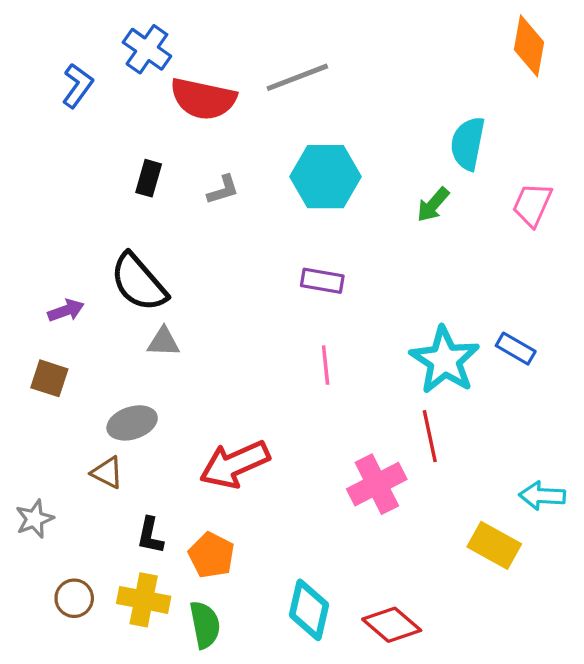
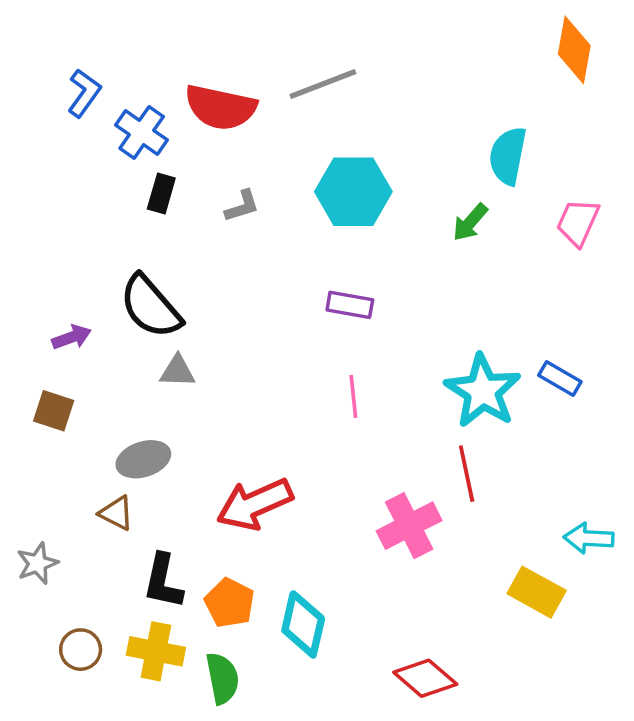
blue cross: (147, 49) -> (142, 132), moved
black L-shape: (150, 535) -> (163, 581), size x1.4
cyan diamond: (309, 610) -> (303, 624), moved

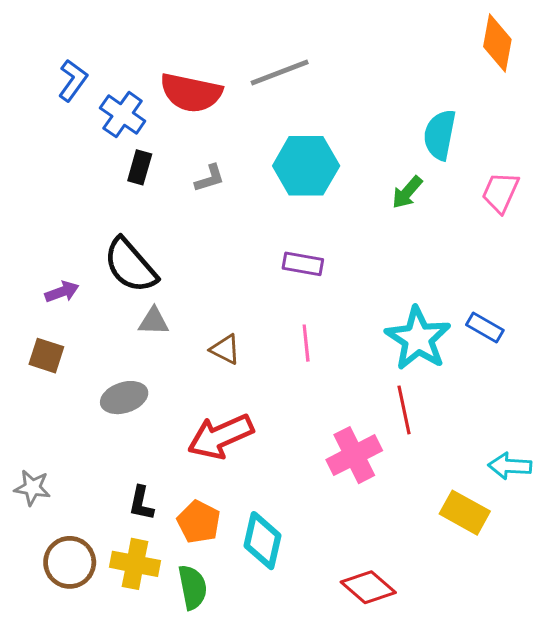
brown triangle: (116, 513) -> (225, 349), moved
gray star: (37, 563) -> (32, 488), turned 30
black L-shape: (163, 581) -> (141, 503), size x0.7
brown circle: (81, 650) -> (70, 562), size x1.4

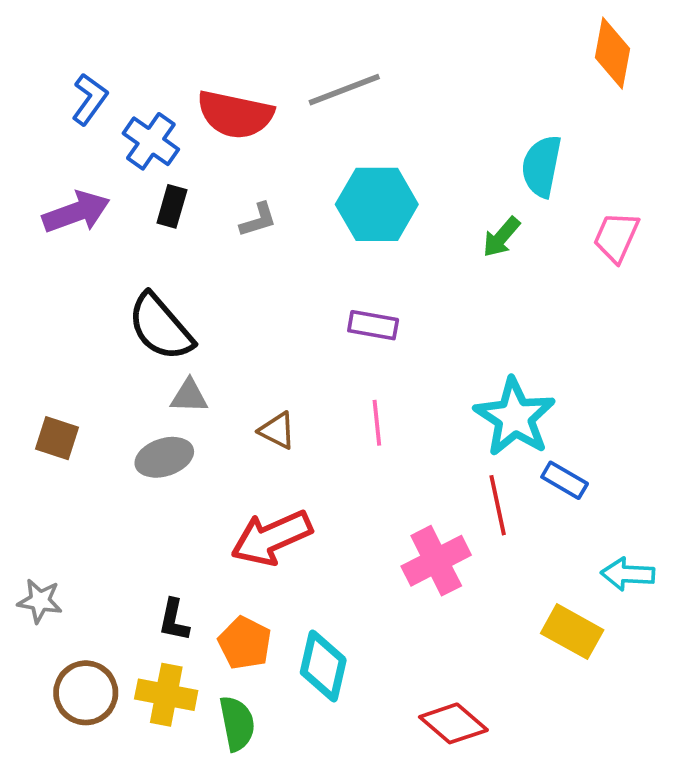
purple arrow: (62, 292) -> (76, 212), moved, size x1.6
blue rectangle: (485, 328) -> (565, 480), moved
gray ellipse: (124, 398) -> (164, 457), moved

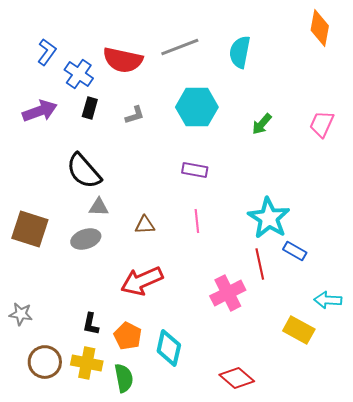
cyan semicircle: (542, 166) -> (240, 52), moved
brown triangle: (277, 430) -> (145, 225), turned -30
brown square: (57, 438) -> (30, 229), size x1.6

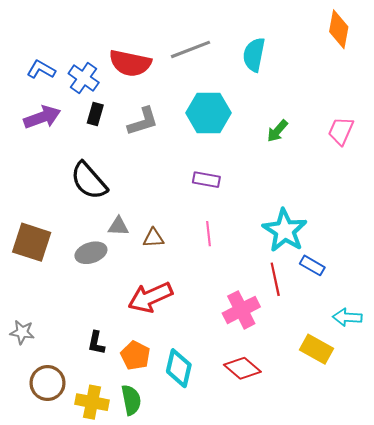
blue L-shape: (47, 52) -> (41, 70), moved, turned -96
gray L-shape: (135, 115) -> (143, 121), size x1.5
gray triangle: (99, 207) -> (118, 226), moved
yellow cross: (87, 363) -> (92, 402), moved
red diamond: (237, 378) -> (242, 368), moved

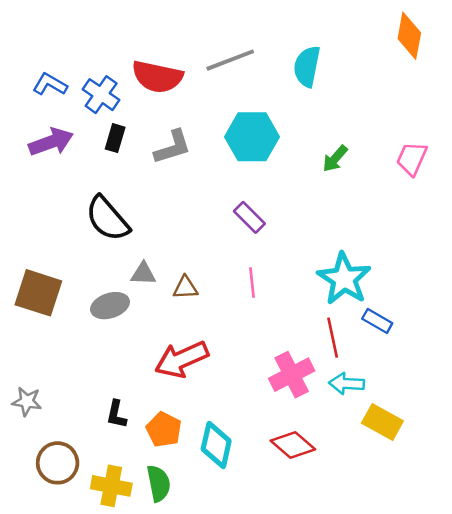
purple rectangle: (206, 180) -> (249, 217), turned 35
cyan arrow: (347, 317) -> (347, 384), moved

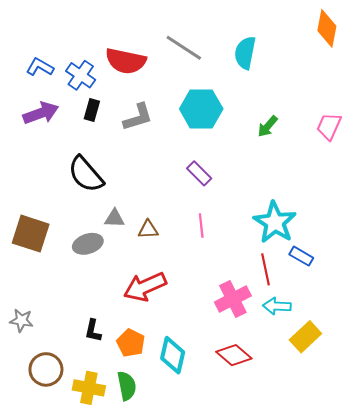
gray line: (230, 60) -> (184, 48), turned 54
yellow rectangle: (382, 422) -> (305, 337), turned -72

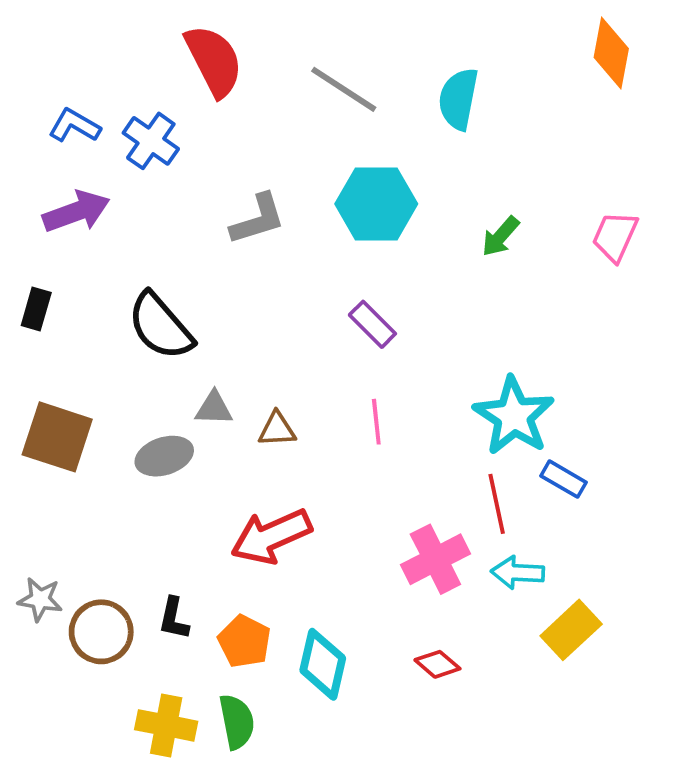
red semicircle: (126, 61) -> (214, 61), moved, turned -129
black rectangle: (92, 110) -> (36, 309), moved
red diamond: (234, 355) -> (437, 664), size x0.7
brown circle: (46, 369) -> (101, 632), moved

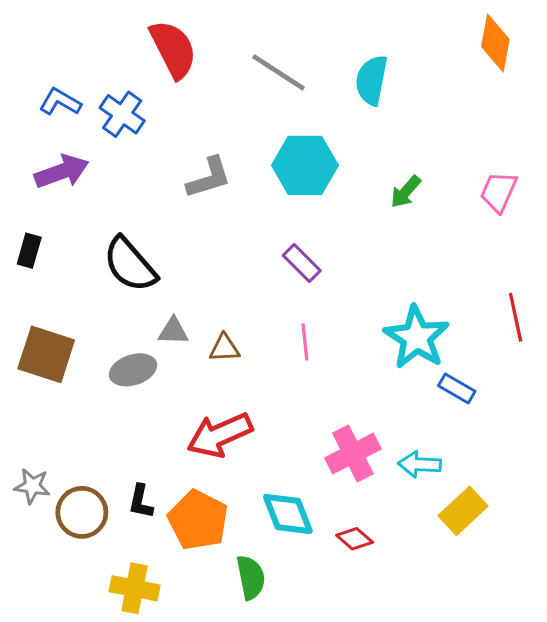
red line: (497, 504) -> (516, 317), moved
orange pentagon: (244, 641) -> (198, 520), size x1.4
cyan diamond: (323, 664) -> (288, 514), moved, turned -34
green semicircle: (237, 722) -> (251, 577), moved

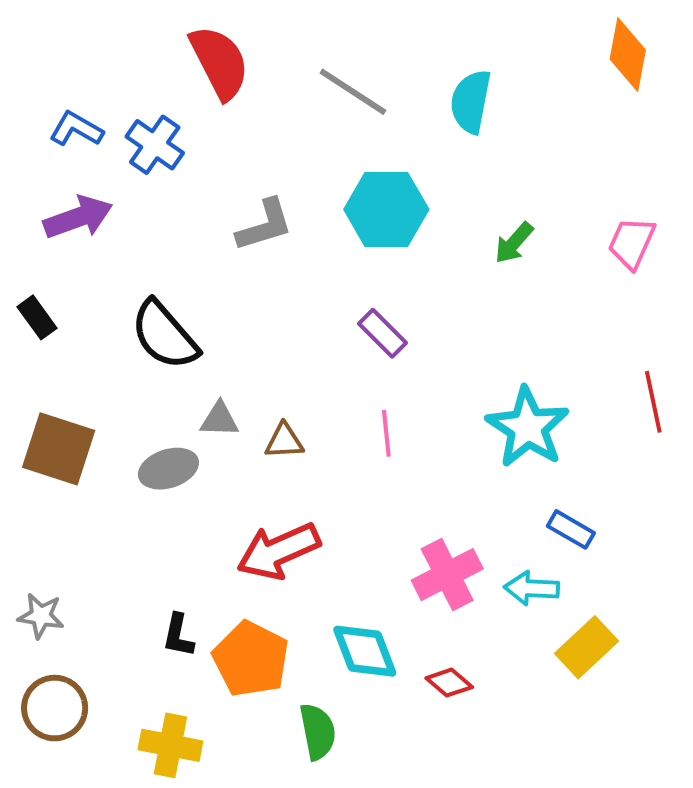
black rectangle: (29, 251) -> (37, 317), turned -52
blue rectangle: (457, 388) -> (571, 529), moved
brown circle: (82, 512) -> (55, 708), moved

